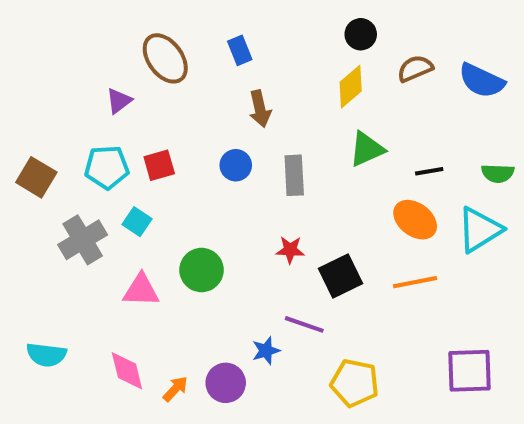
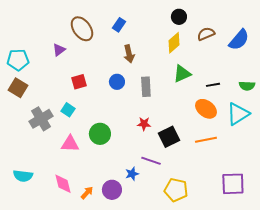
blue rectangle: (240, 50) -> (119, 25), turned 56
blue semicircle: (482, 81) -> (239, 40), turned -75
cyan pentagon: (107, 167) -> (18, 60), moved

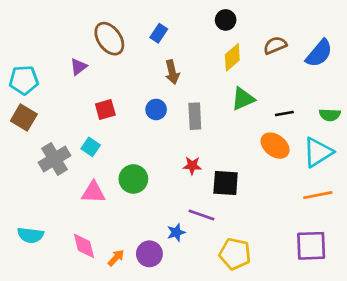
black circle: (179, 17) -> (226, 20), moved
black square: (169, 137) -> (226, 183), turned 30
orange line: (206, 140) -> (318, 195), moved

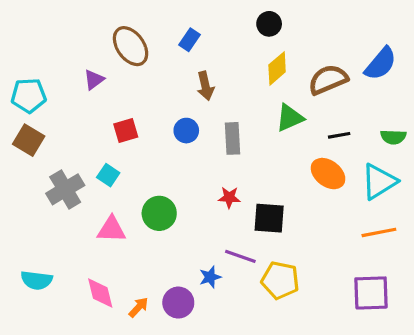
brown semicircle: (275, 45) -> (328, 80), moved, size x1.4
yellow pentagon: (235, 254) -> (280, 280), moved

